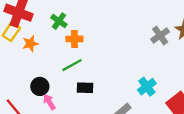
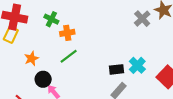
orange star: (30, 44) -> (31, 58), moved
black rectangle: (85, 88) -> (117, 69), moved

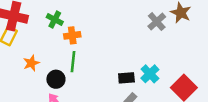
green line: (69, 56) -> (73, 62), turned -48
black circle: (43, 79) -> (56, 79), moved

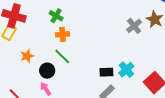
green cross: (55, 20) -> (56, 16), moved
green line: (73, 62) -> (62, 56), turned -54

